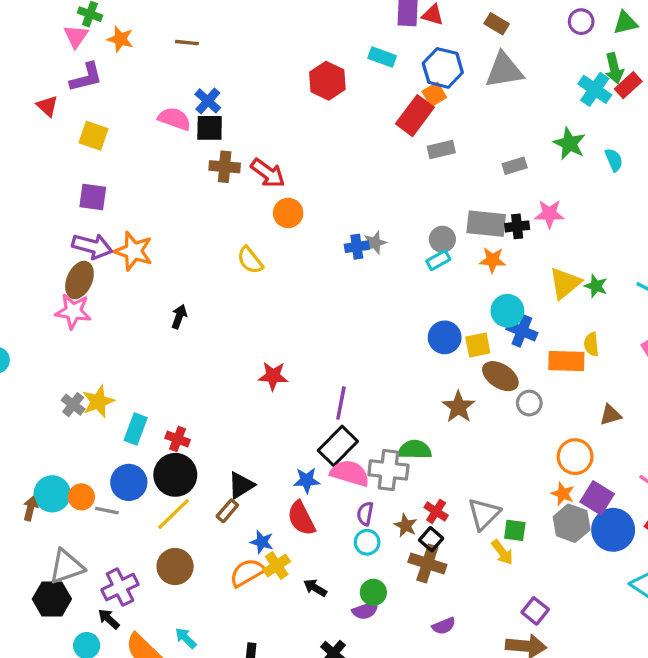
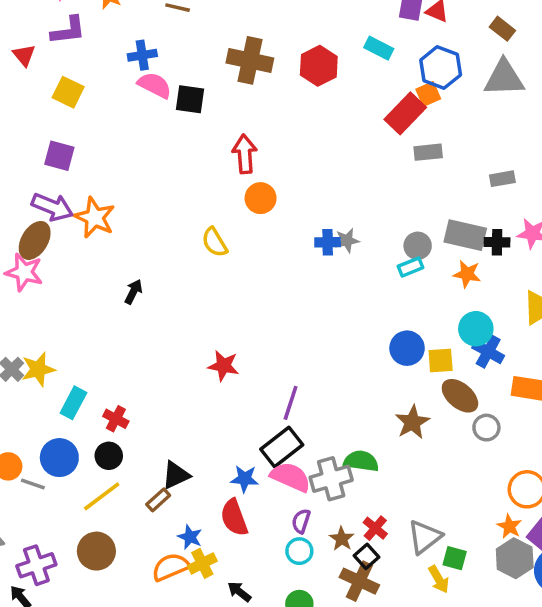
blue cross: (208, 101) -> (142, 55), moved, turned 32
brown cross: (225, 167) -> (250, 60), moved, size x1.4
red arrow: (268, 173) -> (245, 154), turned -138
gray cross: (388, 470) -> (331, 479), turned -30
black circle: (175, 475) -> (109, 456), size x0.6

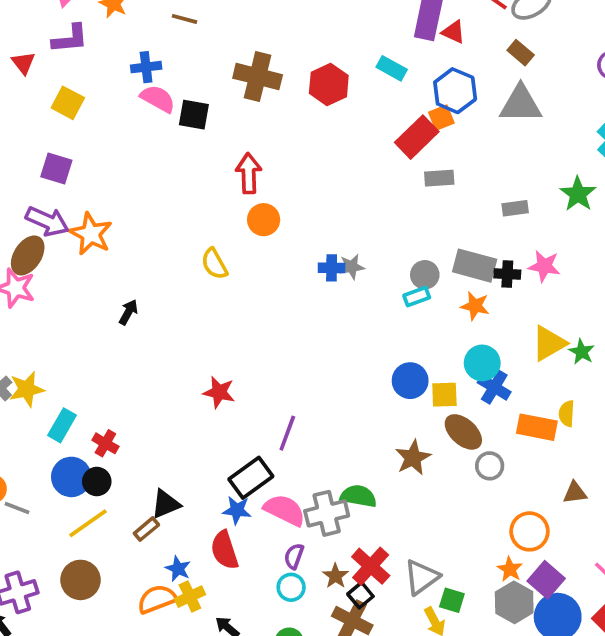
black rectangle: (282, 447) -> (251, 478), moved
blue circle: (59, 458) -> (71, 477), moved
red cross: (375, 528) -> (371, 566), size x1.5

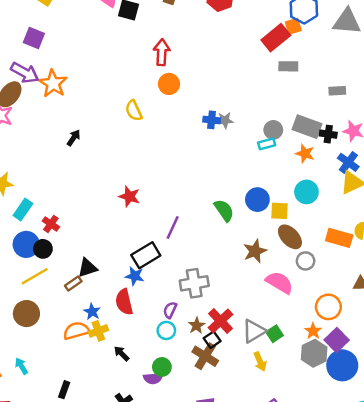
blue cross: (494, 387) -> (348, 162), moved
green semicircle: (358, 496) -> (224, 210), moved, turned 40
pink semicircle: (285, 510) -> (279, 282), moved
green square: (452, 600) -> (275, 334), moved, turned 35

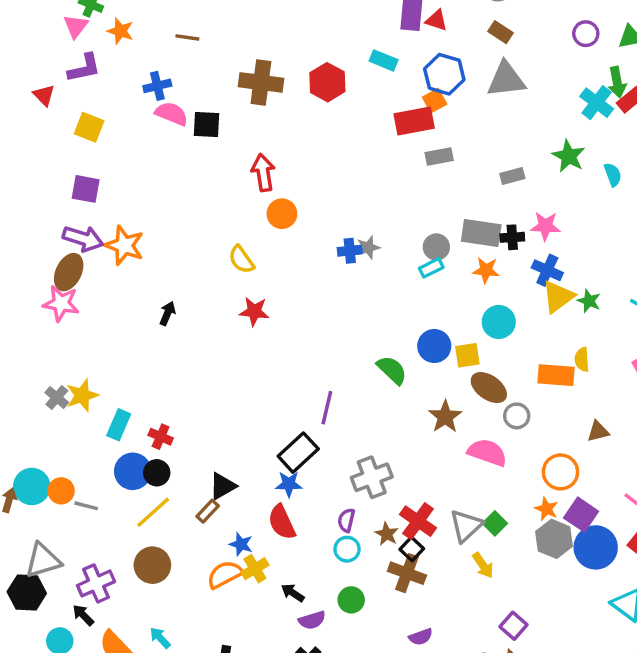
red rectangle: (276, 38) -> (414, 121), turned 40
red star: (129, 196) -> (254, 311), moved
purple semicircle: (153, 378) -> (312, 620), moved

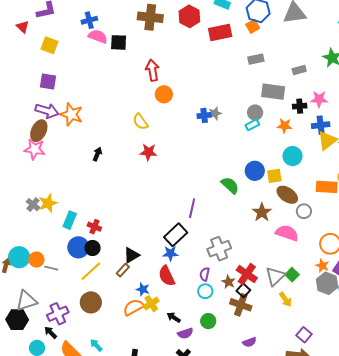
red rectangle: (414, 121) -> (220, 33), moved
gray rectangle: (481, 233) -> (273, 92), moved
blue cross: (547, 270) -> (321, 125), turned -30

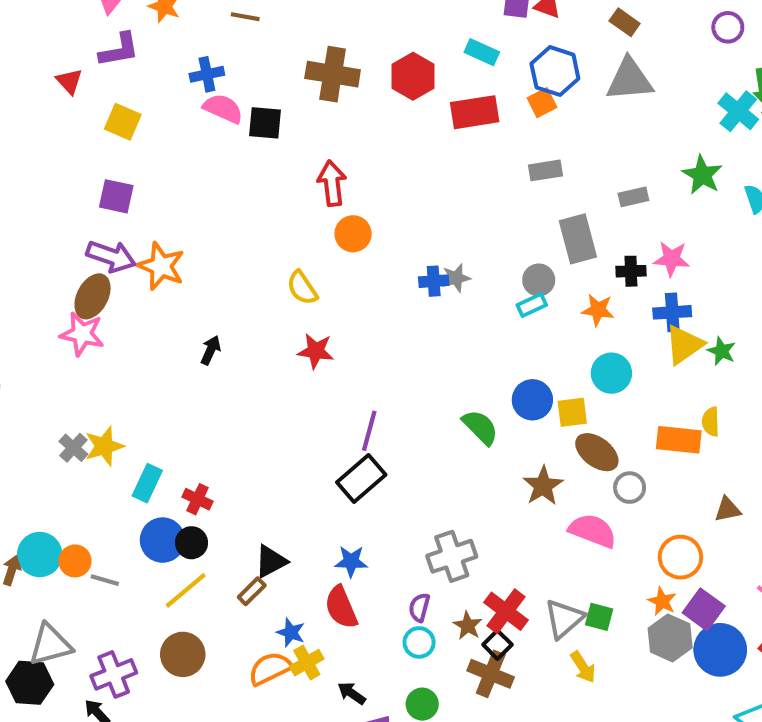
gray rectangle: (273, 92) -> (578, 239), turned 65
purple line: (192, 208) -> (369, 431), moved
black rectangle: (176, 235) -> (361, 478), moved
green square: (292, 275) -> (599, 617), turned -32

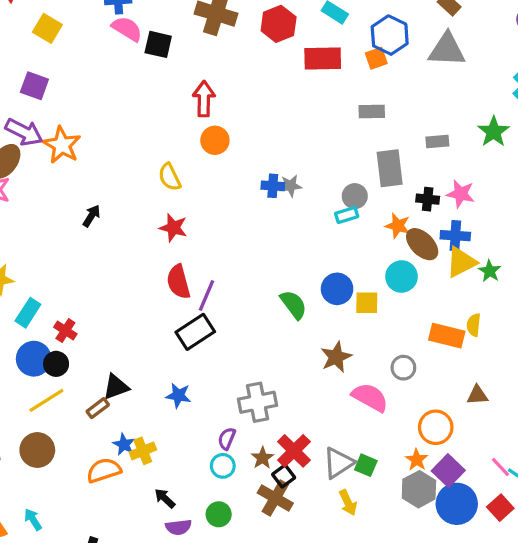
brown ellipse: (597, 452) -> (422, 244), moved
red semicircle: (341, 607) -> (178, 282), moved
yellow cross: (307, 663) -> (143, 451), moved

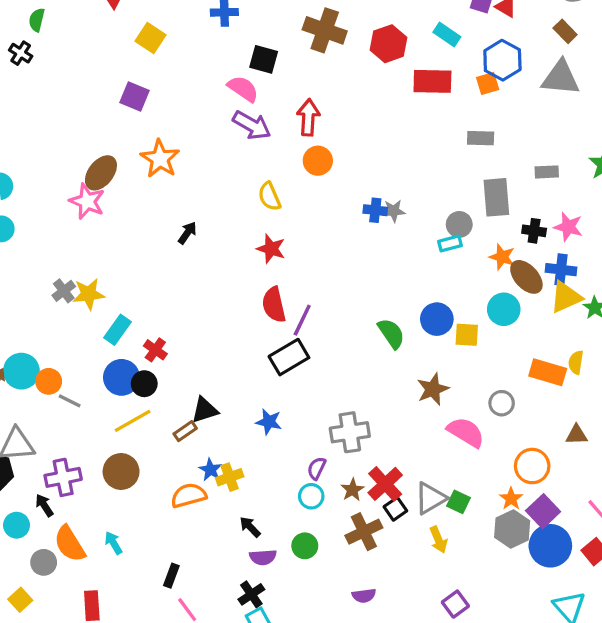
pink semicircle: (127, 29) -> (243, 89), moved
purple arrow: (24, 132) -> (252, 125), moved
black square: (284, 476) -> (395, 509), moved
brown cross: (275, 498) -> (364, 532), turned 32

